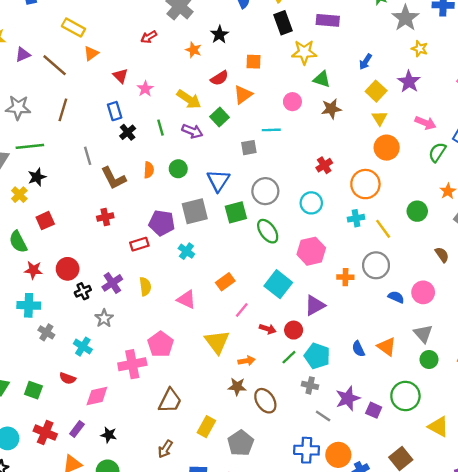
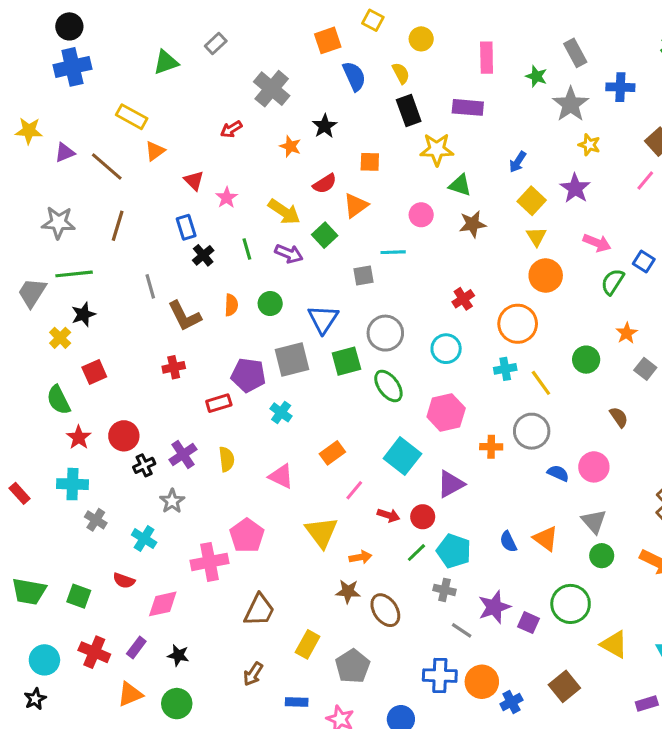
red star: (33, 270) -> (79, 437), turned 30

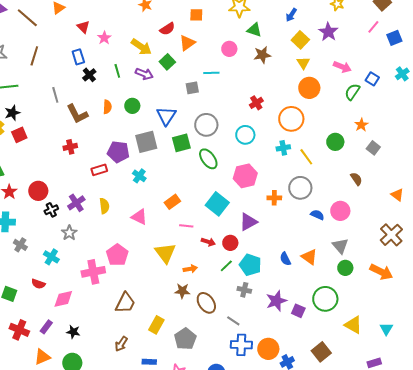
red square: (94, 372) -> (19, 135), moved
pink line: (354, 490) -> (186, 226), turned 56
gray line: (462, 630) -> (233, 321), moved

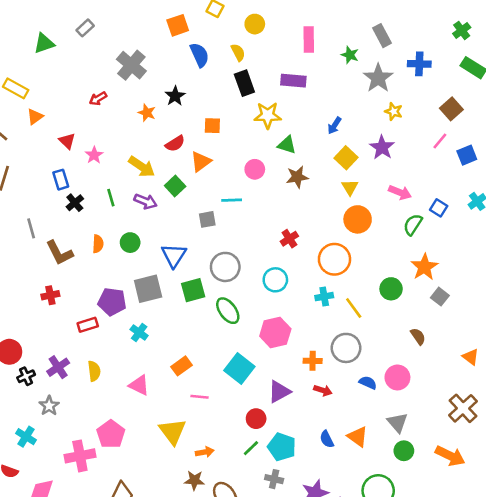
orange star: (361, 125) -> (424, 267), size x1.5
red arrow: (208, 242) -> (323, 390), moved

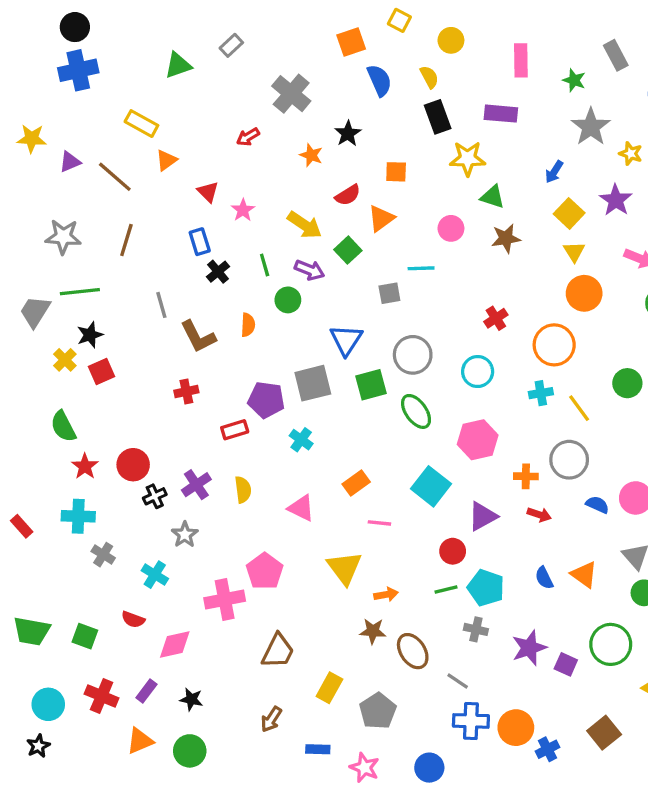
gray star: (378, 78) -> (591, 127), moved
green circle: (130, 243) -> (288, 300), moved
green line: (251, 448) -> (446, 589), turned 30

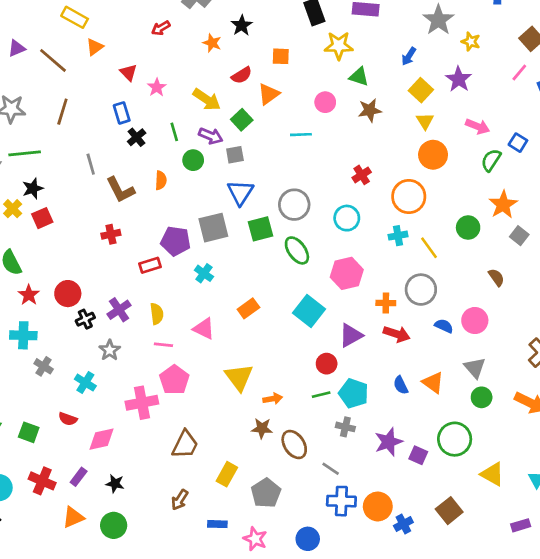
gray square: (389, 293) -> (235, 155), moved
red arrow: (539, 515) -> (397, 334), size x1.4
pink line: (379, 523) -> (163, 345), moved

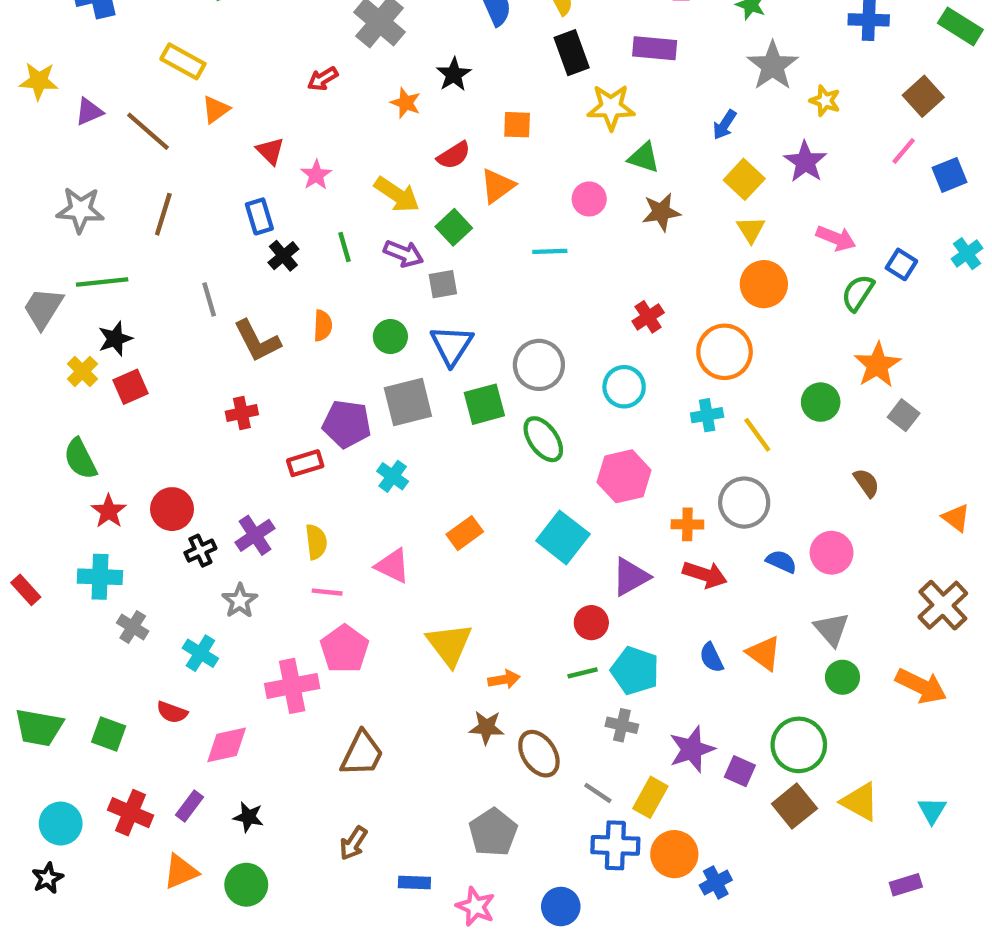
green circle: (193, 160) -> (390, 337), moved
yellow rectangle: (227, 474) -> (650, 797), moved
brown square: (449, 511) -> (794, 806), moved

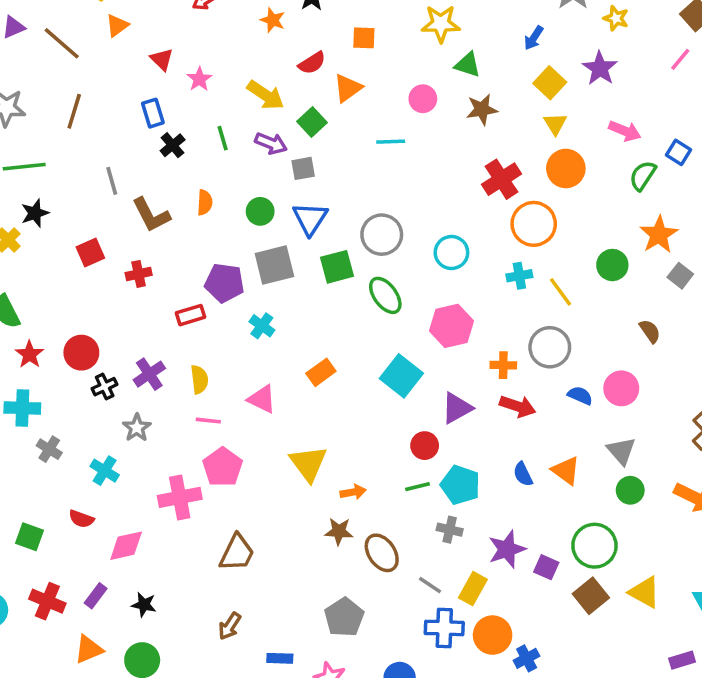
red cross: (648, 317) -> (501, 179), moved, size x1.5
red square: (131, 387) -> (90, 252), moved

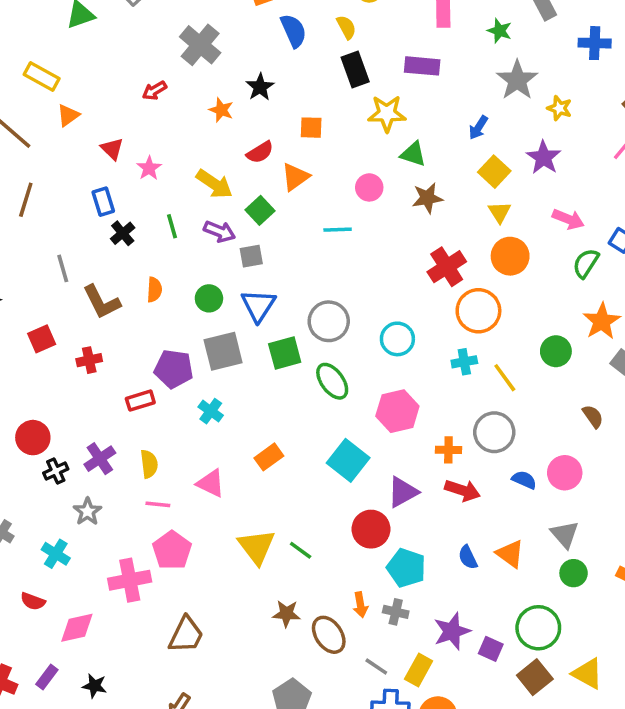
red circle: (425, 446) -> (371, 529), size x1.4
green line: (417, 487) -> (301, 550), moved, turned 50
orange arrow: (353, 492) -> (360, 605), moved, turned 90

